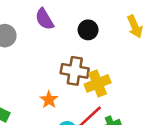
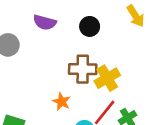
purple semicircle: (44, 19) -> (45, 22), turned -35

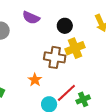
yellow cross: (107, 78) -> (75, 48), moved

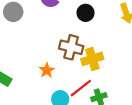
yellow cross: (75, 48) -> (92, 59), moved

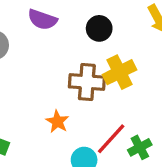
yellow cross: (92, 59) -> (120, 72), moved

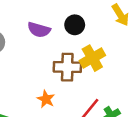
purple semicircle: (42, 20) -> (39, 30), moved

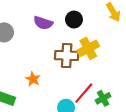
orange star: (46, 99) -> (33, 79), moved

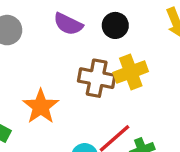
orange star: (33, 79) -> (41, 106), size x1.5

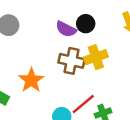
purple semicircle: (68, 24) -> (66, 29), moved

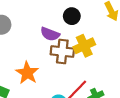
purple semicircle: (66, 29) -> (50, 34), moved

